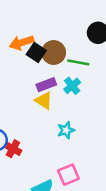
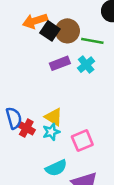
yellow triangle: (44, 101) -> (54, 117), moved
cyan star: (66, 130) -> (51, 132), moved
pink square: (68, 175) -> (82, 141), moved

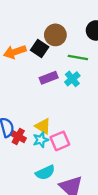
orange arrow: (35, 21) -> (15, 52), moved
brown circle: (67, 31) -> (55, 35), moved
pink square: (82, 141) -> (60, 141), moved

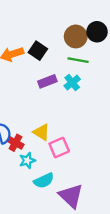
brown circle: (55, 35) -> (76, 36), moved
cyan star: (41, 140) -> (27, 160), moved

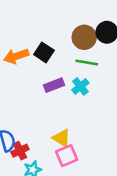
yellow triangle: (41, 132) -> (62, 138), moved
red cross: (15, 143) -> (20, 151), turned 35

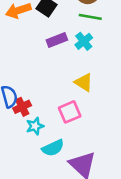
yellow triangle: (62, 138) -> (84, 82), moved

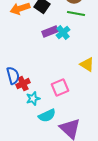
cyan cross: (84, 41) -> (63, 33), moved
yellow triangle: (84, 82) -> (87, 65), moved

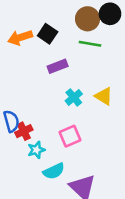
cyan cross: (63, 33) -> (74, 97), moved
yellow triangle: (87, 65) -> (104, 96), moved

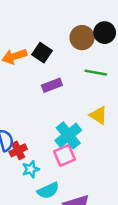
green line: (90, 44) -> (96, 73), moved
cyan cross: (74, 97) -> (68, 135), moved, size x1.5

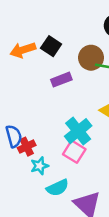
brown circle: (82, 38) -> (91, 58), moved
pink square: (64, 155) -> (74, 152), turned -35

